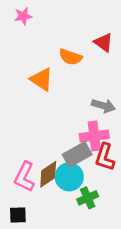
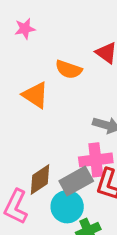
pink star: (23, 16) -> (25, 29), moved
brown diamond: (48, 174) -> (40, 180), moved

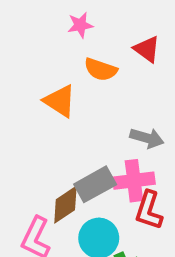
pink star: (25, 29) -> (80, 25), moved
gray rectangle: (76, 181) -> (95, 184), moved

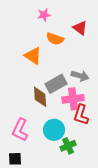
gray rectangle: (95, 184) -> (56, 84), moved
brown diamond: (65, 205) -> (40, 97), moved, turned -60

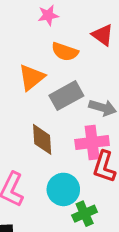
orange triangle: (33, 56) -> (32, 77), turned 48
gray rectangle: (56, 84) -> (66, 96), moved

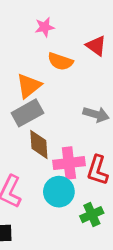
gray rectangle: (66, 96) -> (27, 113), moved
pink cross: (92, 142) -> (69, 163), moved
green cross: (85, 214) -> (92, 215), moved

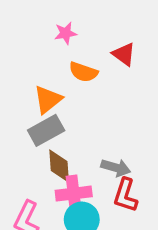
gray arrow: (96, 114) -> (116, 168), moved
pink cross: (69, 163) -> (74, 194), moved

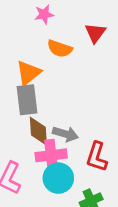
red triangle: (124, 54) -> (95, 33), turned 30
gray rectangle: (46, 130) -> (27, 100), turned -68
gray arrow: (116, 168) -> (65, 134), moved

